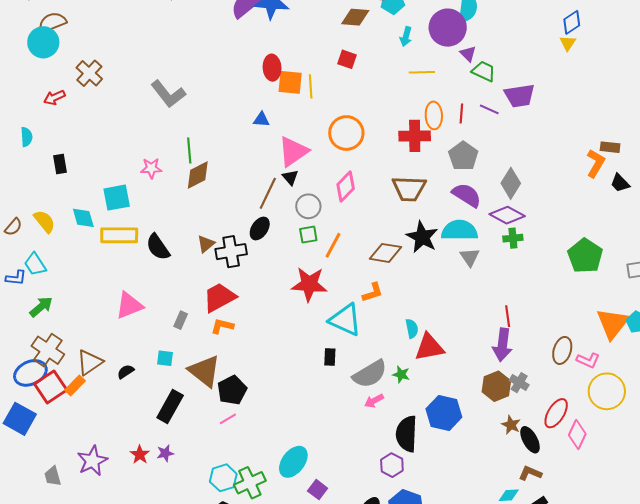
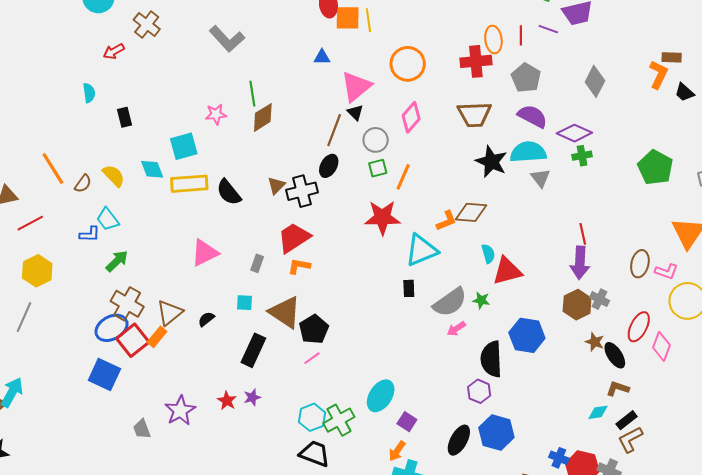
gray diamond: (511, 183) -> (595, 81), moved
brown diamond: (385, 253) -> (471, 212), moved
cyan triangle: (345, 320) -> (421, 250), turned -42

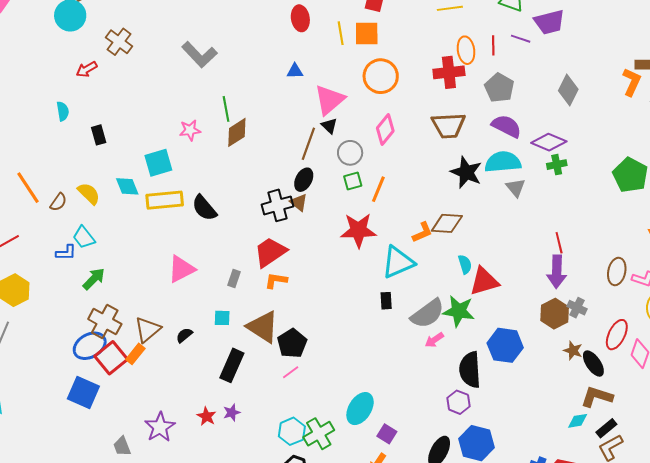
orange square: (348, 18) -> (367, 33), moved
brown triangle: (276, 185) -> (299, 202), moved, turned -36
green star: (481, 300) -> (459, 311), size x1.8
brown L-shape: (618, 389) -> (597, 397), size x1.4

